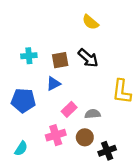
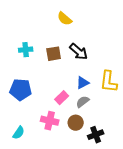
yellow semicircle: (90, 22) -> (65, 19), moved
blue triangle: (53, 84) -> (83, 83), moved
gray semicircle: (93, 114) -> (83, 102), turned -32
pink cross: (56, 135) -> (50, 121), turned 30

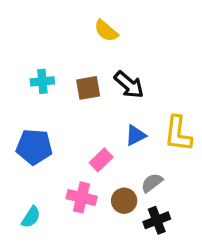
gray semicircle: (83, 102) -> (152, 183), moved

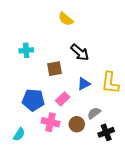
brown square: (88, 88) -> (55, 69), moved
blue pentagon: (34, 147) -> (33, 100), moved
black cross: (157, 220) -> (106, 132), moved

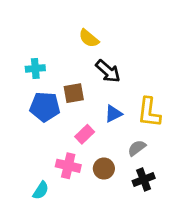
yellow semicircle: (66, 19) -> (89, 38), moved
blue pentagon: (33, 100) -> (45, 107), moved
gray semicircle: (94, 113) -> (137, 148), moved
cyan semicircle: (19, 134) -> (41, 190), moved

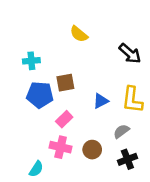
black arrow: (108, 71) -> (130, 53), moved
pink rectangle: (85, 134) -> (64, 119), moved

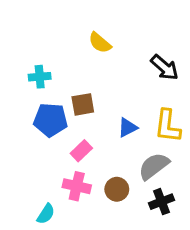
gray semicircle: (121, 131) -> (154, 166), size x1.5

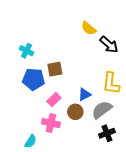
yellow semicircle: (100, 43) -> (89, 28), moved
cyan cross: (40, 77) -> (26, 51), turned 32
blue triangle: (128, 128) -> (85, 95), moved
brown circle: (117, 189) -> (75, 112), moved

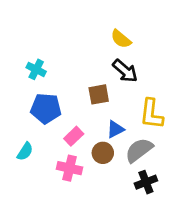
black arrow: (109, 45) -> (125, 71), moved
brown square: (55, 69) -> (99, 94), moved
cyan semicircle: (31, 141) -> (25, 151), moved

